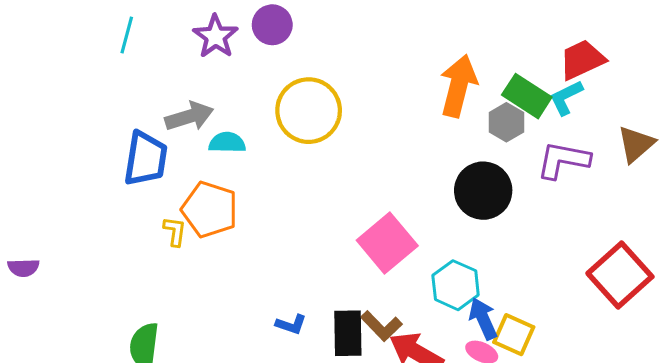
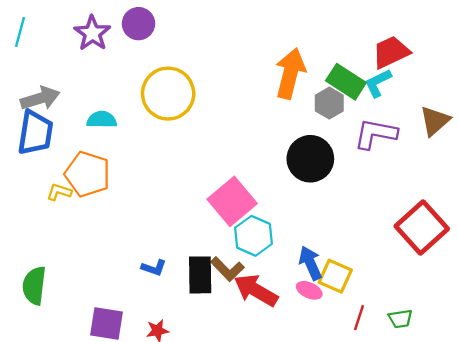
gray arrow: (189, 116) -> (40, 98), moved
yellow L-shape: (175, 231) -> (59, 192), turned -80
cyan hexagon: (456, 285) -> (253, 236), moved

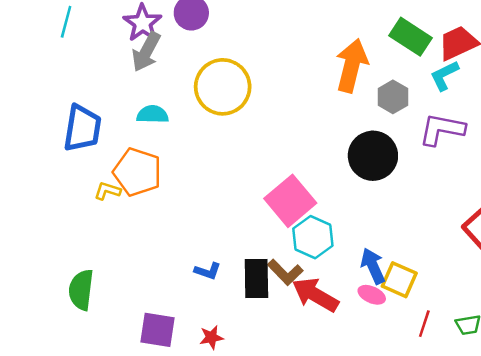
green rectangle: (346, 82) -> (411, 37), moved
gray arrow: (40, 98) -> (146, 52), moved, turned 135

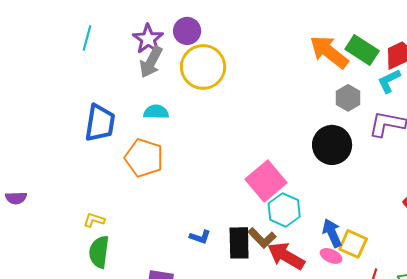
orange arrow: (352, 66) -> (329, 52), moved, turned -66
yellow circle: (223, 87) -> (203, 67), moved
yellow L-shape: (107, 191) -> (94, 220), moved

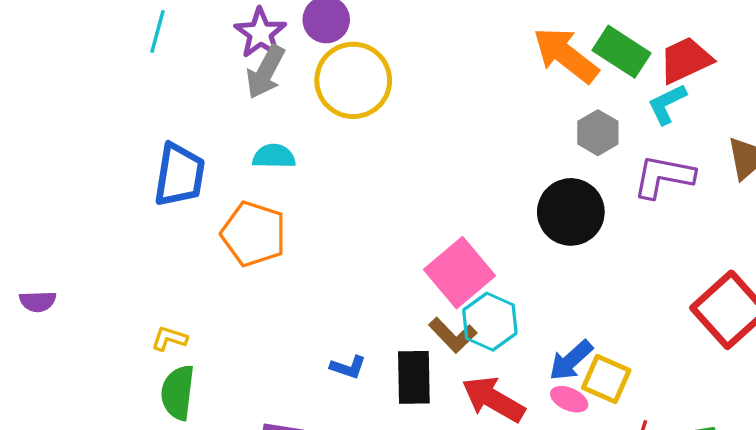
blue arrow: (332, 233) -> (571, 360), turned -108
brown L-shape: (262, 238) -> (453, 335), moved

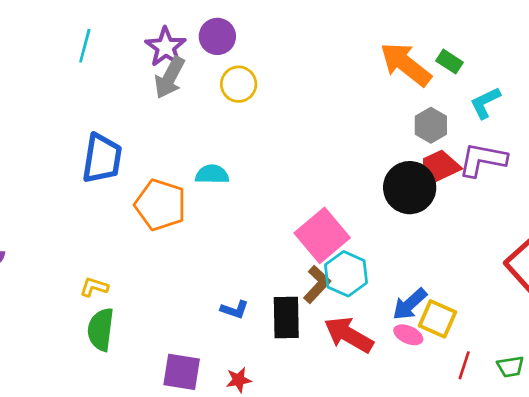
green rectangle: (621, 52) -> (449, 62), size x0.6
red trapezoid: (686, 60) -> (439, 168), moved
yellow circle: (353, 80) -> (239, 84), size x0.6
cyan semicircle: (274, 156) -> (212, 174), moved
brown L-shape: (453, 335) -> (317, 284), turned -93

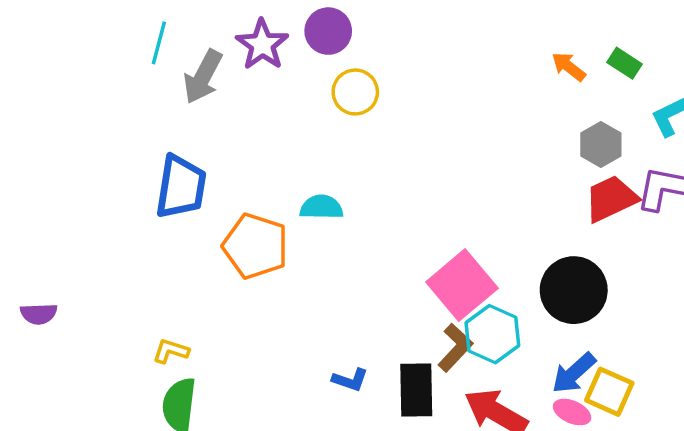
orange arrow: (406, 64) -> (569, 67), size x0.5
gray arrow: (170, 78) -> (203, 77), moved
black circle: (410, 188) -> (574, 290), moved

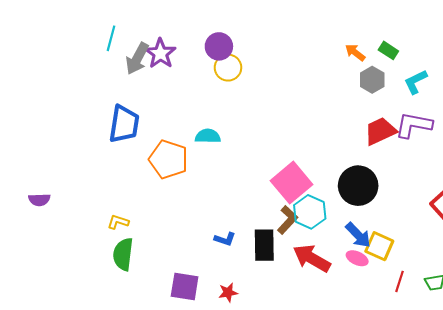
purple circle: (328, 31) -> (219, 46), moved
purple star: (262, 45) -> (160, 53), moved
gray hexagon: (601, 144) -> (372, 80), moved
blue arrow: (574, 373) -> (358, 235), turned -92

